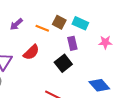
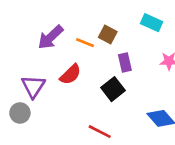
cyan rectangle: (80, 23) -> (152, 23), moved
purple arrow: (16, 24) -> (51, 37), size x1.5

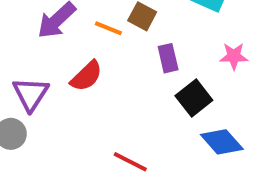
black square: (113, 89) -> (194, 98), moved

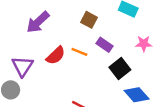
orange line: (108, 28) -> (79, 52), moved
purple rectangle: (168, 58) -> (104, 45), turned -42

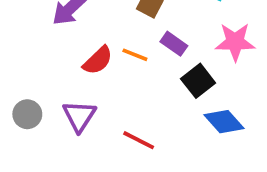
pink star: (144, 44) -> (235, 42), size x1.5
purple triangle: (22, 66) -> (79, 116), moved

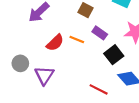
gray circle: (27, 114) -> (20, 63), moved
red line: (139, 140) -> (99, 89), moved

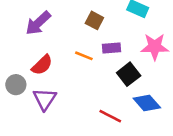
purple rectangle: (100, 33) -> (111, 48), turned -40
red semicircle: (55, 43) -> (42, 65), moved

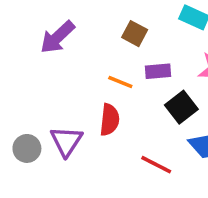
red semicircle: (42, 65) -> (110, 120), moved, turned -40
gray circle: (16, 85) -> (27, 148), moved

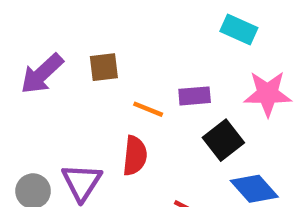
brown square: (135, 34) -> (104, 67), moved, turned -35
purple arrow: (57, 37) -> (42, 74), moved

